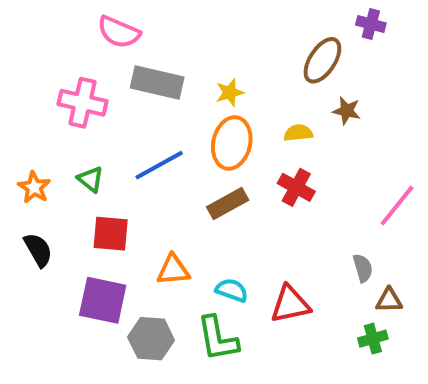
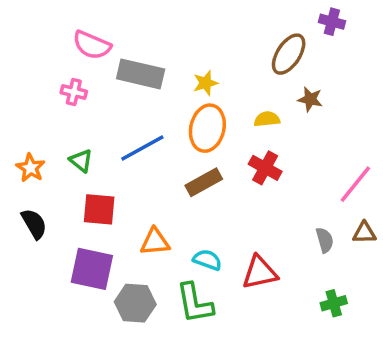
pink semicircle: (119, 32) -> (92, 45), moved
pink cross: (83, 103) -> (74, 92), size x0.6
brown triangle: (389, 300) -> (364, 233), moved

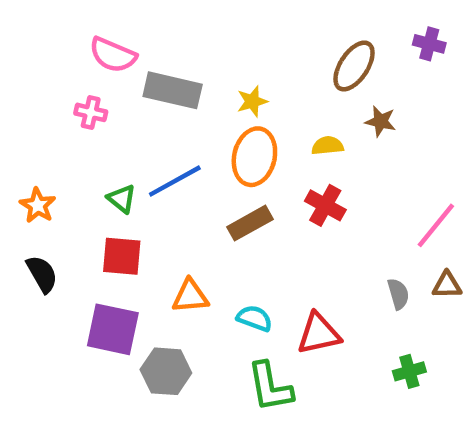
purple cross: (332, 22) -> (429, 44), moved
green triangle: (81, 161) -> (122, 199), moved
green L-shape: (195, 303) -> (270, 387), moved

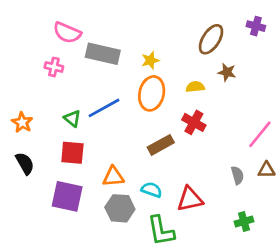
brown rectangle: (250, 223) -> (161, 145), moved
gray hexagon: (166, 371) -> (120, 208), moved

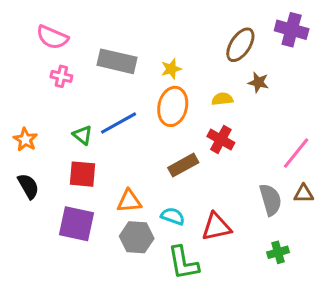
purple cross: (256, 26) -> (292, 30), size x1.5
pink semicircle: (67, 33) -> (52, 37), moved
gray semicircle: (237, 175) -> (270, 200), size x1.5

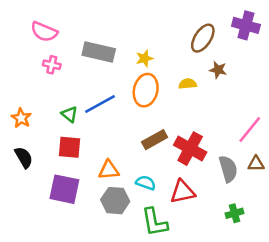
red cross: (221, 140) -> (190, 149), moved, size x1.4

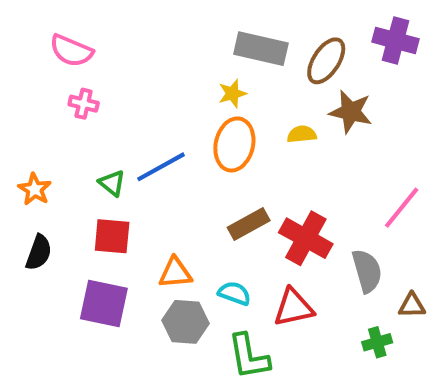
gray rectangle: (99, 52) -> (261, 49), moved
brown star: (218, 70) -> (351, 112), size x1.5
black semicircle: (24, 157) -> (39, 252), turned 50
brown triangle: (256, 164) -> (412, 306), moved

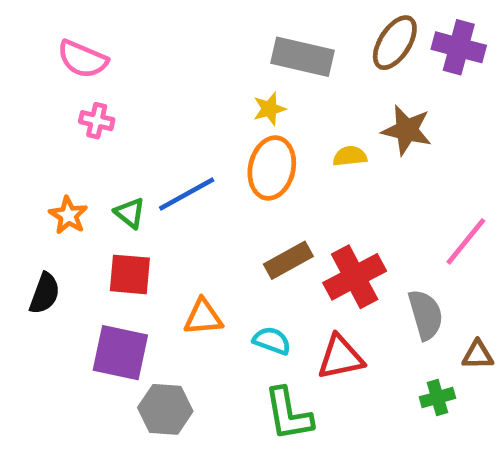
brown ellipse: (326, 61) -> (395, 43), moved
orange star: (35, 189) -> (68, 215), moved
red cross: (306, 238) -> (355, 277), turned 33
gray hexagon: (185, 322) -> (165, 409), moved

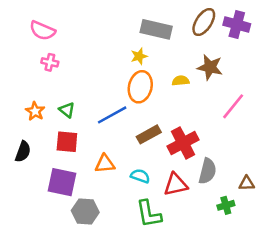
blue line: (187, 194) -> (112, 115), moved
pink line: (466, 241) -> (233, 106), moved
gray semicircle: (426, 315) -> (207, 171), moved, turned 30

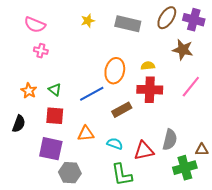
yellow star: (139, 56) -> (88, 21), moved
brown star: (210, 67) -> (183, 50), moved
red cross: (183, 143) -> (150, 90), moved, turned 30
green cross: (226, 205) -> (185, 168), size x1.6

